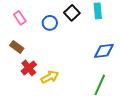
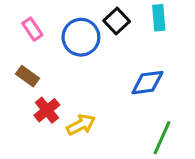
blue circle: (50, 23) -> (81, 37), size x1.5
blue diamond: (104, 51) -> (147, 83), moved

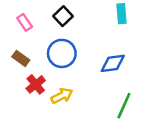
black square: (117, 21) -> (63, 16), moved
blue circle: (81, 37) -> (62, 53), moved

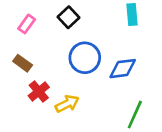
pink rectangle: (25, 22) -> (27, 24), turned 70
blue circle: (62, 53) -> (85, 58), moved

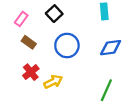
brown rectangle: (23, 63) -> (29, 42), moved
blue diamond: (123, 69) -> (111, 48), moved

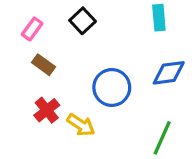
blue circle: (67, 46) -> (112, 87), moved
yellow arrow: (53, 82) -> (81, 125), turned 60

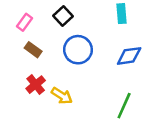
blue circle: (112, 87) -> (78, 50), moved

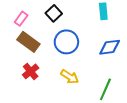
brown rectangle: (33, 50) -> (28, 42), size x1.5
yellow arrow: (62, 96) -> (70, 77), moved

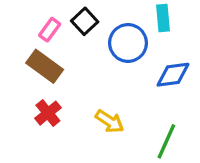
pink rectangle: (21, 19) -> (50, 30), moved
blue circle: (66, 42) -> (128, 43), moved

